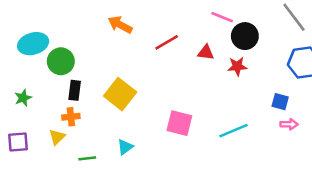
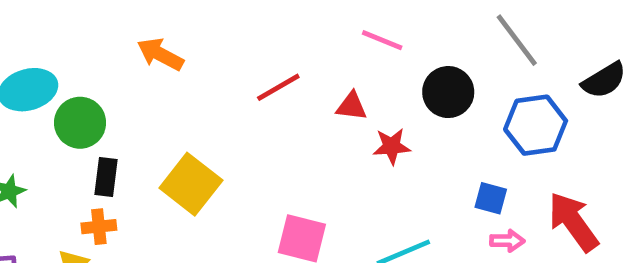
orange arrow: (120, 25) -> (160, 54), moved
black circle: (245, 36) -> (448, 92), moved
red star: (237, 66) -> (392, 146), moved

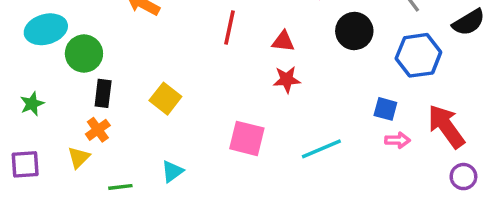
red line: (278, 87) -> (230, 28), turned -48
red star: (392, 146) -> (287, 80), moved
yellow square: (191, 184) -> (165, 99), size x0.7
orange cross: (99, 227) -> (98, 130), turned -30

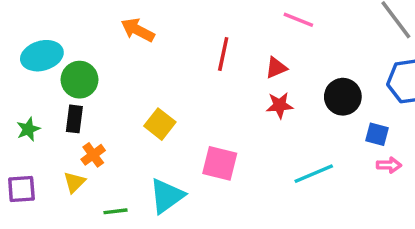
black circle: (354, 31) -> (343, 97), moved
red triangle: (283, 41) -> (276, 68), turned -30
black rectangle: (103, 93) -> (74, 119), moved
pink square: (247, 138) -> (220, 163), moved
cyan triangle: (172, 171) -> (167, 196), size x1.6

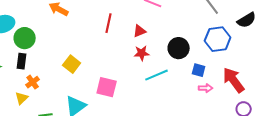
cyan line: (314, 174) -> (157, 75), moved

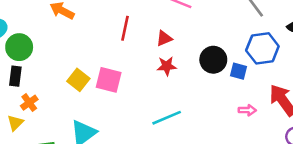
blue square: (199, 70) -> (239, 71), moved
cyan line: (157, 75) -> (167, 118), moved
pink square: (107, 87) -> (109, 80), moved

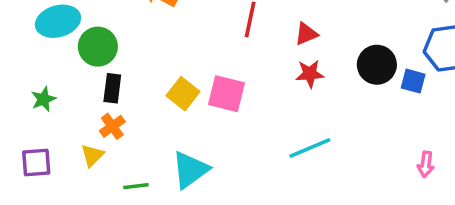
black rectangle: (15, 76) -> (112, 88), moved
pink arrow: (247, 110) -> (426, 164), moved, turned 96

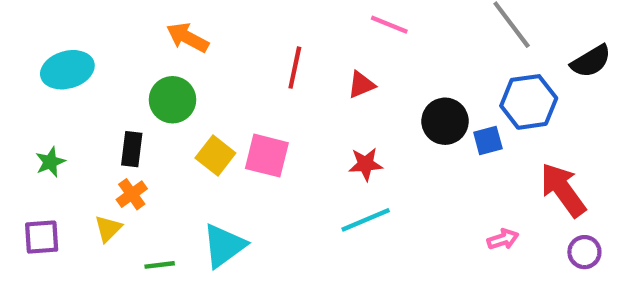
green circle: (98, 47) -> (173, 100), moved
red star: (310, 74) -> (366, 164), moved
blue square: (413, 81) -> (488, 141), turned -30
pink arrow: (426, 164) -> (503, 239), turned -115

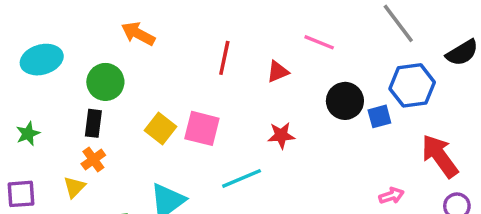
pink line: (389, 25) -> (319, 42), moved
green circle: (173, 100) -> (105, 82), moved
cyan line: (366, 220) -> (242, 178), moved

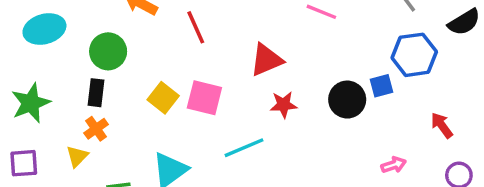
red line: (224, 58) -> (196, 27), moved, turned -36
red triangle: (278, 72) -> (266, 60), moved, size x1.5
black circle: (345, 101) -> (347, 100), moved
green star: (28, 134) -> (31, 103), size x1.6
red arrow: (440, 156) -> (442, 125), size x0.6

